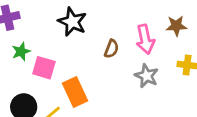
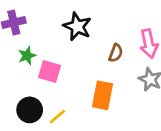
orange rectangle: (75, 92) -> (102, 95), moved, turned 36

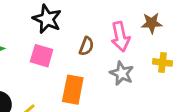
pink square: (50, 72) -> (42, 56), moved

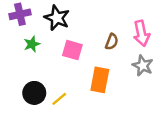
black star: (47, 19) -> (57, 18), moved

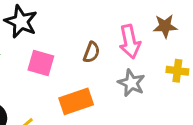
orange rectangle: (100, 80) -> (76, 101), turned 60

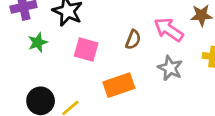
pink arrow: (130, 42) -> (169, 30), turned 136

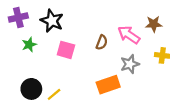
gray star: (170, 68) -> (130, 64), turned 30
orange rectangle: (119, 85) -> (108, 85), moved

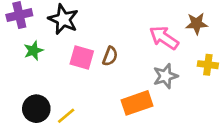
brown semicircle: (102, 42) -> (110, 56), moved

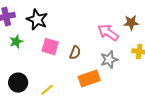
brown semicircle: (110, 56) -> (75, 53), moved
yellow line: (66, 116) -> (47, 90), moved

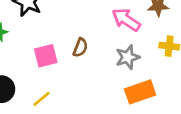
pink square: (50, 47) -> (46, 56), moved, turned -30
orange rectangle: (89, 79) -> (140, 92), moved

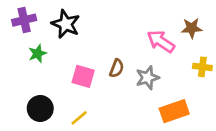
pink square: (46, 56) -> (83, 76), turned 30
gray star: (128, 57) -> (147, 78), moved

